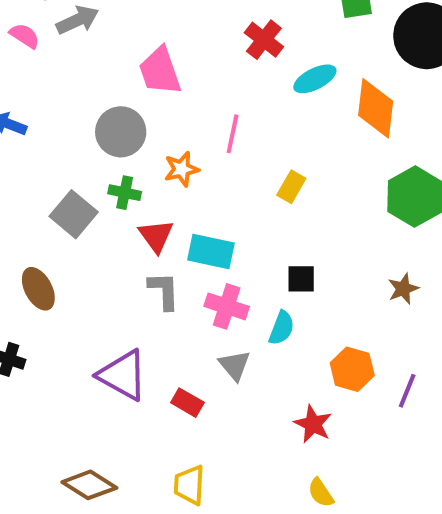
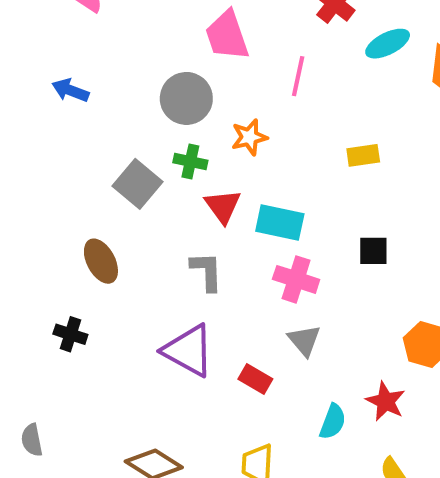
pink line: (233, 134) -> (298, 76), moved
yellow rectangle: (291, 187) -> (363, 155), turned 52
gray L-shape: (164, 291) -> (207, 271), moved
cyan semicircle: (282, 328) -> (333, 422), moved

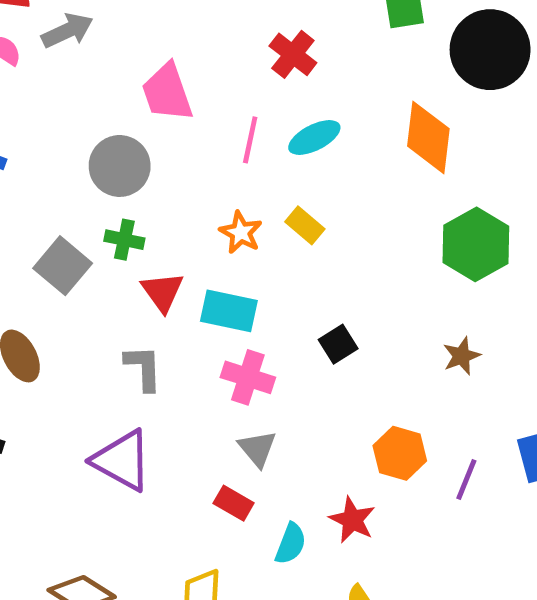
cyan ellipse: (388, 44) -> (314, 137), moved
orange star: (249, 137) -> (241, 232), moved, turned -30
yellow rectangle: (363, 155) -> (305, 225), moved, turned 48
black square: (373, 251) -> (338, 344), turned -32
red rectangle: (255, 379) -> (234, 503), moved

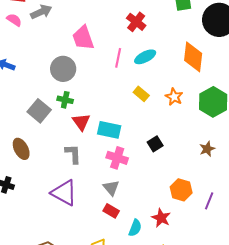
orange star: (241, 232) -> (174, 97), moved
gray triangle: (257, 449) -> (111, 188), moved

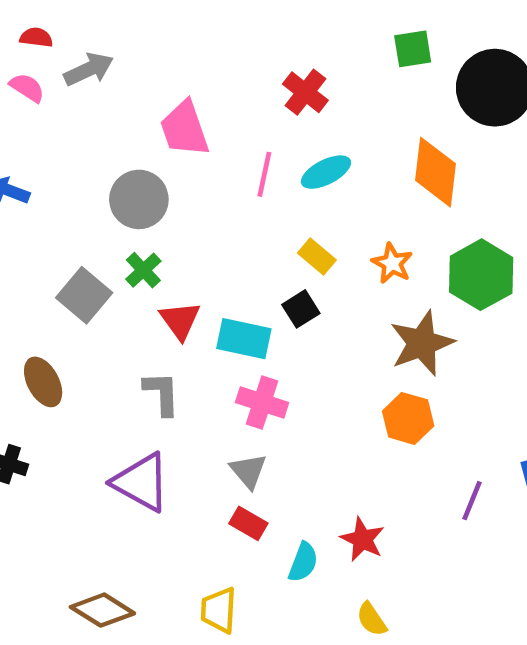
green cross: (65, 100) -> (143, 270), turned 35
black square: (155, 144) -> (301, 309), moved
brown star: (207, 149) -> (422, 343), moved, size x1.8
orange hexagon: (181, 190) -> (408, 418), moved

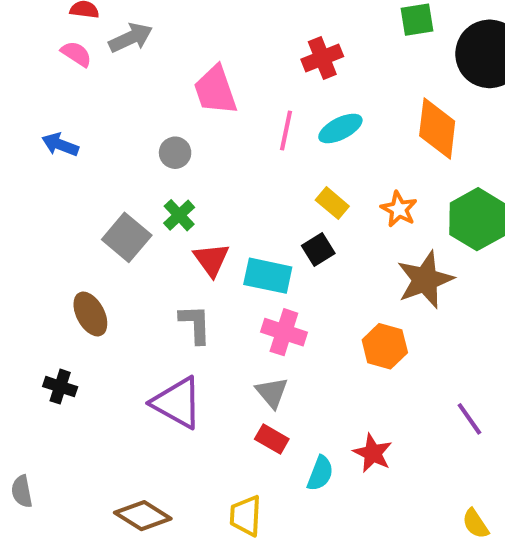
red cross: (305, 92) -> (322, 58), turned 30
gray circle: (139, 199) -> (175, 153), size x0.6
orange hexagon: (408, 418) -> (385, 346), moved
purple line: (472, 501) -> (469, 419), turned -57
yellow semicircle: (372, 619) -> (476, 524), moved

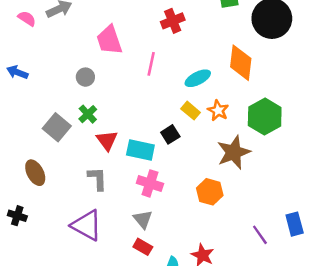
cyan ellipse: (340, 128) -> (198, 78), moved
yellow rectangle: (332, 203) -> (191, 111), moved

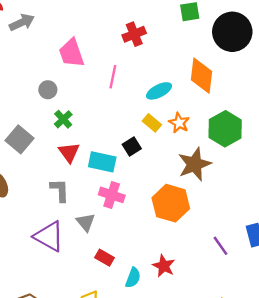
green cross: (88, 114) -> (63, 119), moved
orange hexagon: (210, 192) -> (171, 203), size x1.4
gray triangle: (143, 219) -> (86, 222), moved

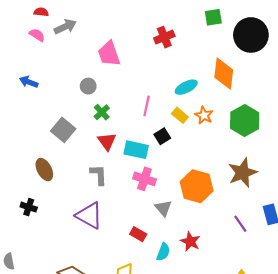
pink line: (113, 77) -> (147, 106), moved
brown star: (194, 164) -> (243, 173), moved
gray triangle: (86, 222) -> (163, 208), moved

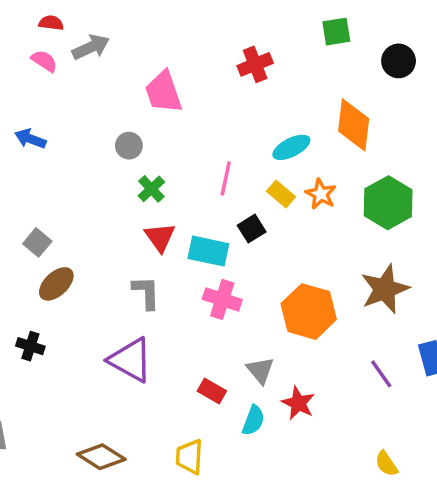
black circle: (251, 35) -> (399, 61), size x0.6
gray square: (63, 130) -> (37, 242), moved, size x0.7
brown ellipse: (44, 170) -> (56, 284), turned 75
gray triangle: (163, 208) -> (260, 370), moved

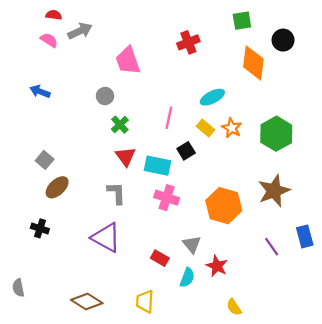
orange diamond: (354, 125) -> (253, 63), moved
yellow semicircle: (386, 464) -> (234, 307), moved

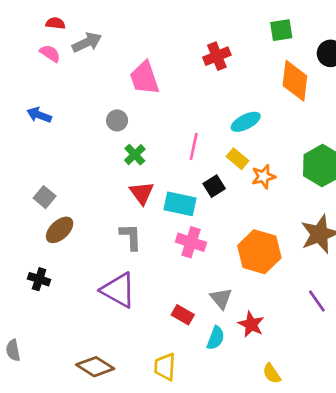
orange star: (232, 128) -> (263, 177), moved, turned 30

